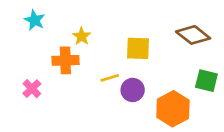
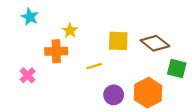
brown diamond: (193, 35) -> (155, 43), moved
purple circle: (133, 90) -> (114, 95), moved

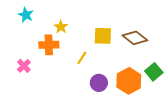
yellow line: (94, 66) -> (82, 58), turned -40
green square: (177, 68) -> (154, 72), moved, turned 36

